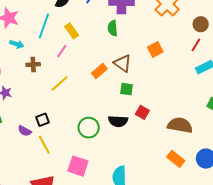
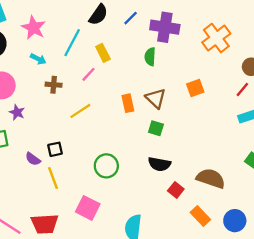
orange rectangle: (99, 71) -> (128, 103), turned -70
red square: (142, 112) -> (176, 190), moved
black semicircle: (118, 121) -> (159, 164), moved

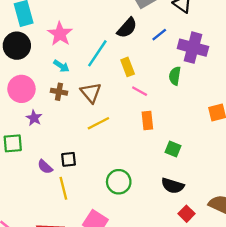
pink line: (88, 74) -> (140, 91), moved, turned 70
brown cross: (54, 85) -> (59, 92), moved
brown triangle: (156, 98) -> (91, 93), moved

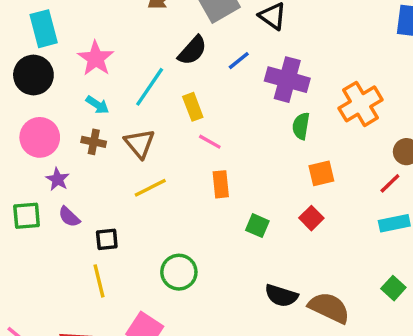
green semicircle: (175, 76) -> (301, 126), moved
purple semicircle: (45, 167) -> (69, 217), moved
black semicircle: (173, 186) -> (281, 296), moved
red square: (187, 214) -> (311, 218), moved

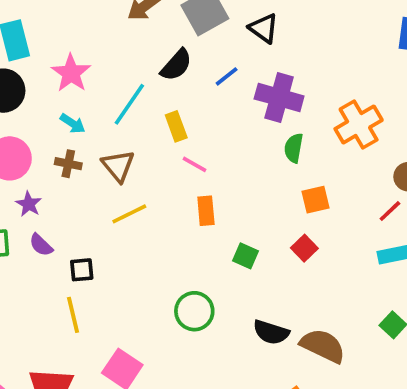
green circle: (179, 272) -> (194, 311), moved

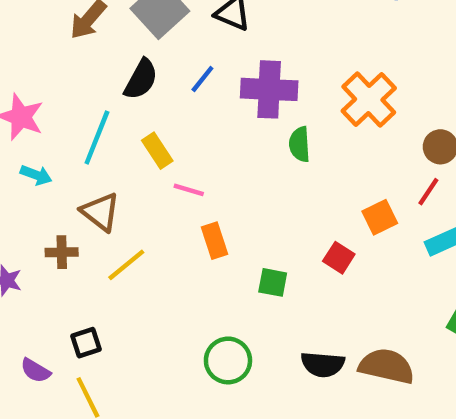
brown cross: (68, 164) -> (62, 252), moved
orange square: (315, 200) -> (380, 217), moved
purple semicircle: (41, 245) -> (35, 371), moved

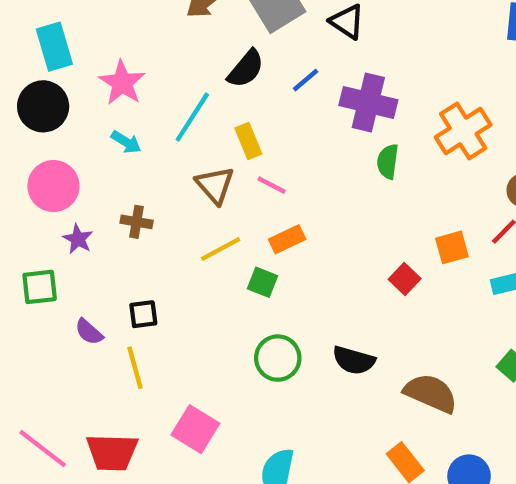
brown triangle: (100, 212) -> (215, 185), moved
orange rectangle: (215, 241) -> (287, 239), turned 72
yellow line: (126, 265) -> (221, 249), moved
green square: (273, 282) -> (263, 282), moved
black semicircle: (323, 364) -> (354, 360), moved

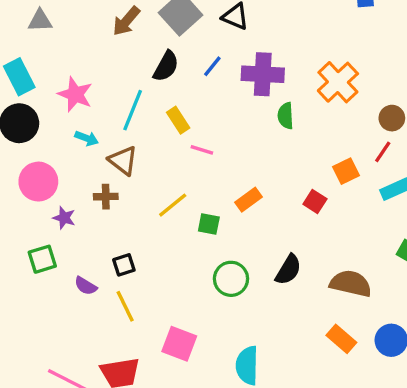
brown triangle: (215, 185) -> (123, 161), moved
orange rectangle: (287, 239) -> (249, 200), moved
black semicircle: (354, 360) -> (288, 270), turned -64

